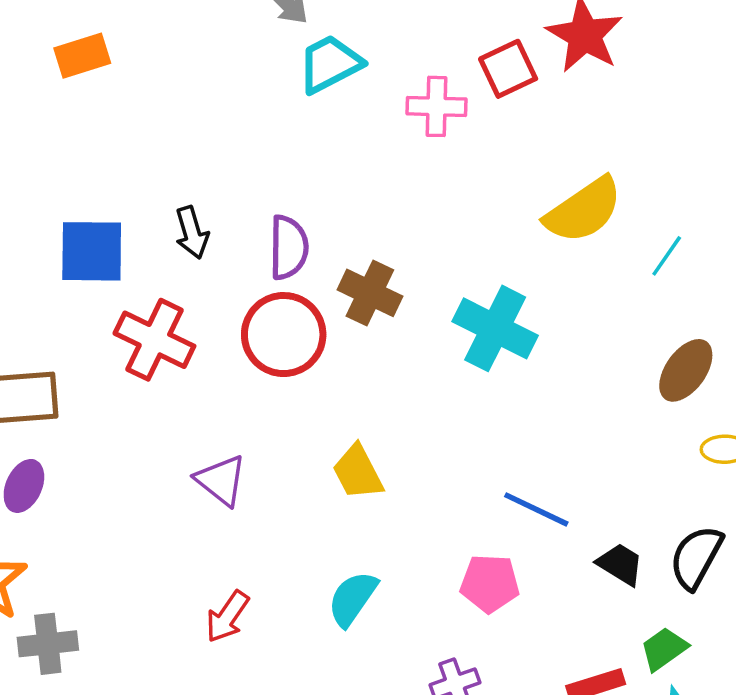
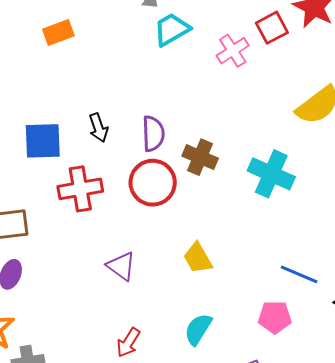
orange rectangle: (82, 56) -> (58, 33), moved
pink cross: (436, 106) -> (233, 51), turned -32
red cross: (154, 340) -> (80, 189), turned -33

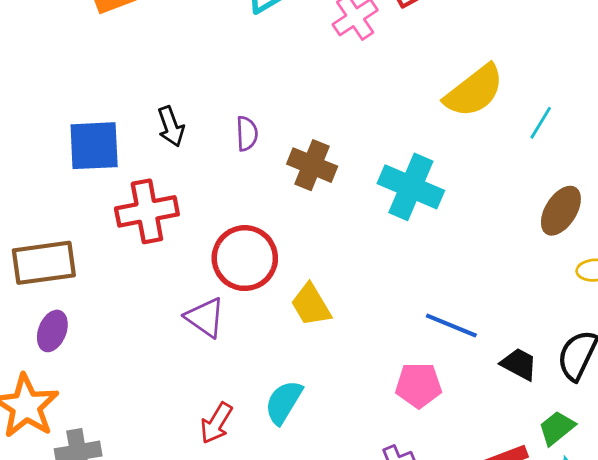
purple semicircle: (153, 134) -> (247, 134), size x0.7
red circle: (153, 183) -> (245, 258), moved
cyan semicircle: (198, 329) -> (284, 402), moved

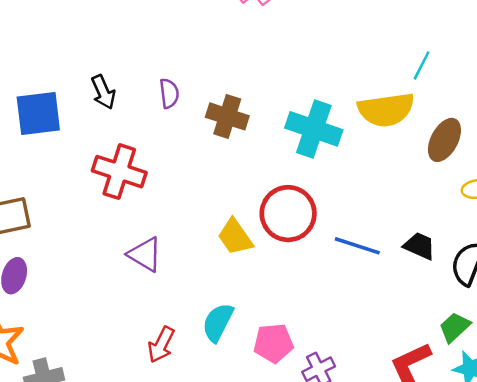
yellow semicircle: (474, 91) -> (386, 110), moved, turned 34
red cross: (147, 211) -> (119, 172), moved, turned 33
red circle: (245, 258) -> (288, 214), moved
black trapezoid: (519, 364) -> (419, 246), moved
pink pentagon: (419, 385) -> (273, 343), moved

